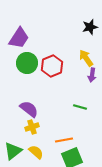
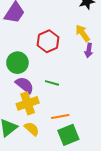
green circle: (27, 63) -> (17, 63), moved
green line: (80, 107) -> (52, 83), moved
yellow cross: (32, 127) -> (28, 103), size x1.5

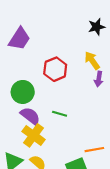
yellow cross: (28, 103) -> (34, 135), turned -35
orange line: (60, 117) -> (94, 150), moved

